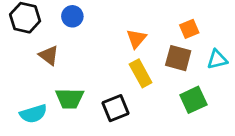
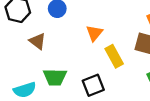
orange triangle: (136, 39) -> (94, 33), moved

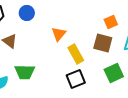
black square: (93, 85) -> (76, 79), moved

